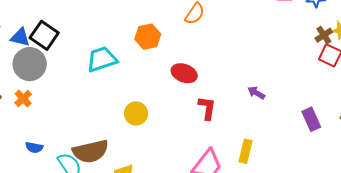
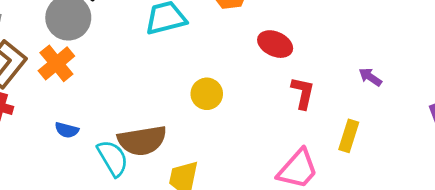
orange cross: (23, 99) -> (56, 63), size x1.5
yellow rectangle: (246, 151) -> (349, 136), moved

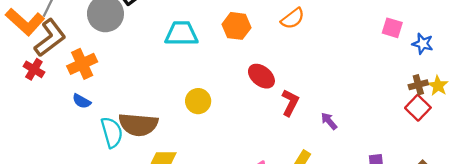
orange cross: (56, 63) -> (82, 64), moved
red L-shape: (303, 93) -> (290, 103), moved

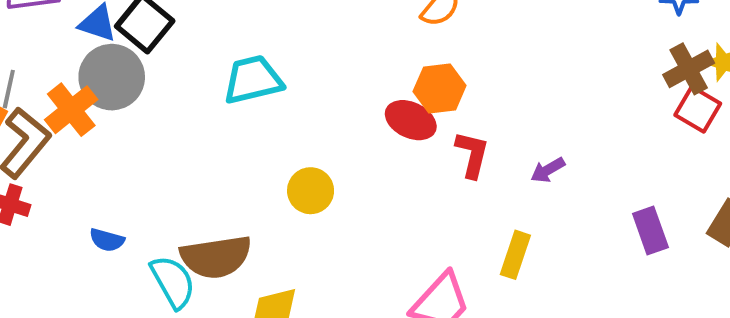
orange hexagon: (237, 26) -> (440, 88), moved
orange cross: (82, 64) -> (71, 110), moved
brown cross: (418, 85) -> (689, 69), size x1.4
purple arrow: (329, 121) -> (548, 170), turned -66

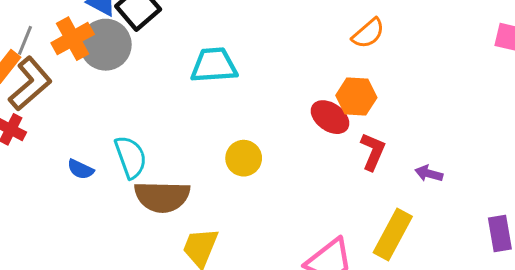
orange cross: (71, 110) -> (73, 39), moved
purple arrow: (548, 170) -> (429, 173), turned 36
yellow rectangle: (515, 255) -> (393, 234), size x1.4
cyan semicircle: (173, 282) -> (131, 157), moved

